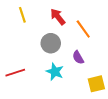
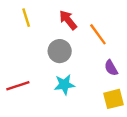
purple semicircle: (78, 57) -> (111, 68), moved
cyan star: (55, 72) -> (64, 85), turned -30

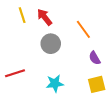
red arrow: (68, 20) -> (45, 17), moved
cyan star: (64, 85) -> (55, 83), moved

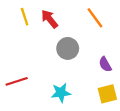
orange line: (83, 29) -> (95, 18), moved
gray circle: (51, 44) -> (68, 48), moved

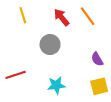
red arrow: (50, 19) -> (62, 17), moved
gray circle: (68, 48) -> (50, 45), moved

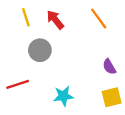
red arrow: (62, 17) -> (55, 20), moved
gray circle: (50, 45) -> (40, 50), moved

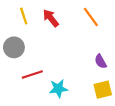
gray circle: (40, 50) -> (14, 47), moved
red line: (18, 84) -> (32, 74), moved

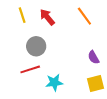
gray circle: (14, 47) -> (36, 46), moved

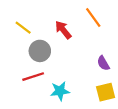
yellow line: (22, 15) -> (23, 28), moved, turned -35
red arrow: (47, 17) -> (63, 30), moved

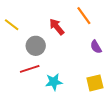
yellow line: (23, 28) -> (12, 25), moved
purple semicircle: (103, 63) -> (96, 47), moved

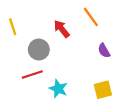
yellow line: (12, 25) -> (13, 27), turned 35
cyan star: (54, 82) -> (58, 89), turned 30

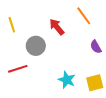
red line: (32, 75) -> (18, 69), moved
cyan star: (58, 89) -> (67, 80), moved

